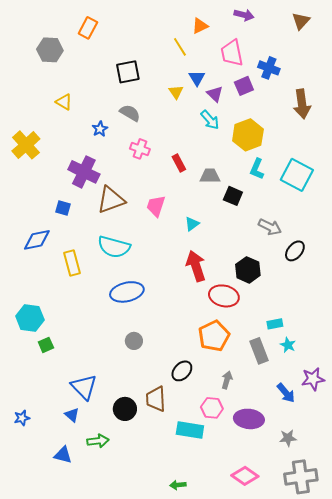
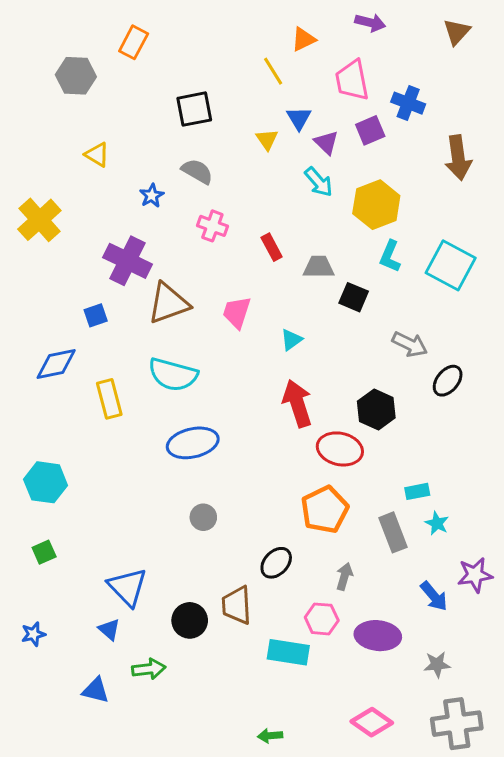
blue square: (63, 208) -> (96, 315), turned -35
green square: (46, 345) -> (44, 552), moved

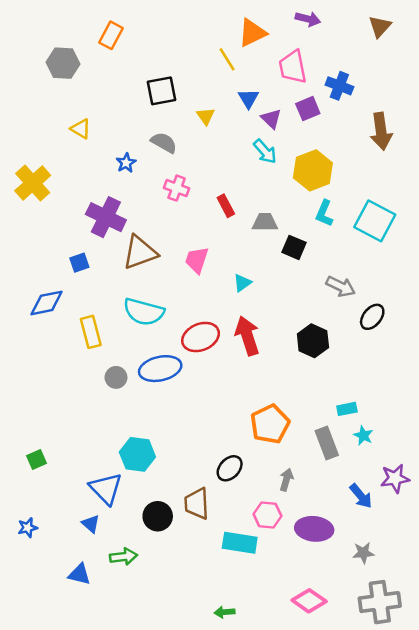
orange triangle: (303, 39) -> (252, 33), size x1.4
yellow triangle: (267, 139) -> (206, 116), moved
red ellipse: (340, 449) -> (201, 337), moved, turned -36
cyan hexagon: (46, 482) -> (137, 454), moved
gray circle: (203, 517) -> (116, 377), moved

